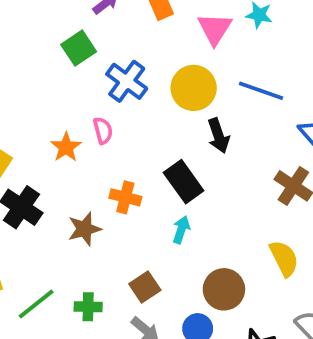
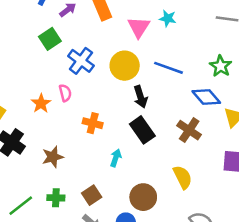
black rectangle: (184, 182) -> (142, 130), moved
orange cross: (125, 197) -> (93, 123), moved
green cross: (88, 307) -> (56, 198), moved

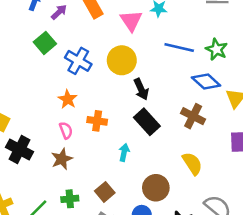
blue line: (169, 68) -> (179, 48), moved
pink semicircle: (65, 93) -> (66, 130), moved
orange star: (41, 103) -> (68, 99), moved

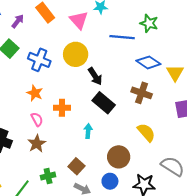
green star: (217, 49) -> (149, 23), moved

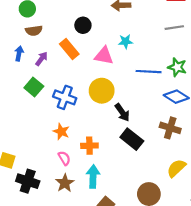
pink triangle: (79, 20) -> (104, 56), turned -36
green star: (149, 23) -> (177, 67), moved
cyan arrow: (88, 131) -> (93, 177), moved, size x1.5
yellow semicircle: (146, 132) -> (176, 168), turned -90

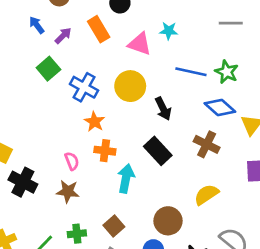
blue arrow: (19, 53) -> (37, 25), turned -56
black arrow: (122, 112) -> (163, 109), moved
orange star: (61, 132) -> (94, 122), moved
cyan arrow: (93, 177) -> (126, 178), moved
brown star: (65, 183) -> (68, 191), turned 30

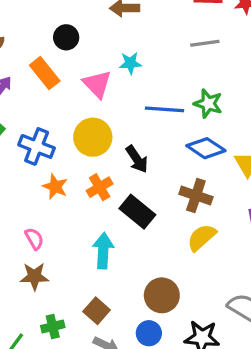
pink triangle: (140, 44) -> (97, 84), turned 35
orange cross: (105, 151) -> (100, 187), moved, turned -30
yellow semicircle: (206, 195) -> (202, 237), moved

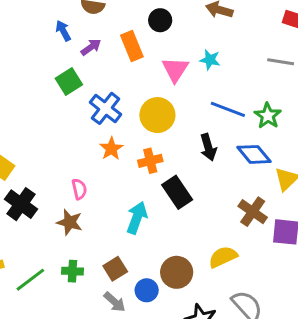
black arrow: (137, 159) -> (208, 147), moved
brown cross: (196, 195) -> (253, 212), moved
yellow semicircle: (202, 237) -> (223, 257), moved
blue circle: (149, 333) -> (147, 290), moved

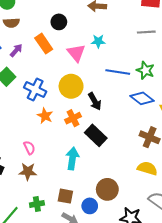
black arrow: (208, 147) -> (95, 101), moved
yellow semicircle: (223, 257) -> (147, 168), moved, turned 54
brown square: (115, 269) -> (65, 196), turned -35

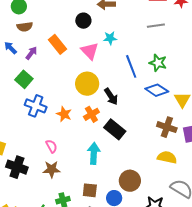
black circle: (59, 22) -> (83, 21), moved
blue line: (118, 72) -> (131, 66), turned 65
blue cross: (35, 89) -> (36, 106), moved

